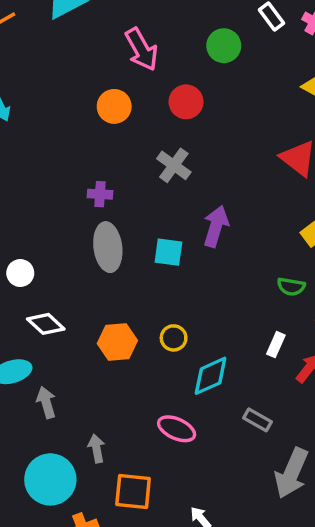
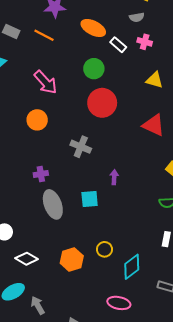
red circle: (186, 102) -> (102, 103), moved, size x1.4
purple arrow: (216, 226) -> (114, 177), size x0.6

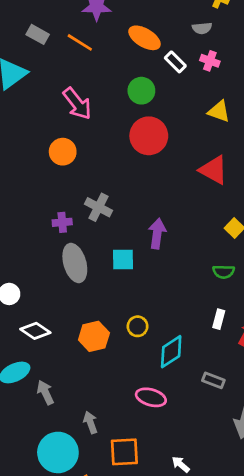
gray cross: (81, 147) -> (99, 207), moved
purple arrow: (114, 177) -> (157, 234), size x1.5

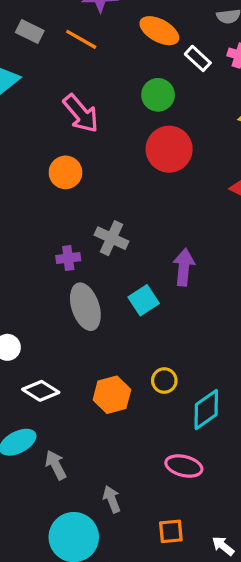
cyan square: (123, 260) -> (144, 300), turned -30
orange square: (124, 452) -> (171, 531), moved, size x0.7

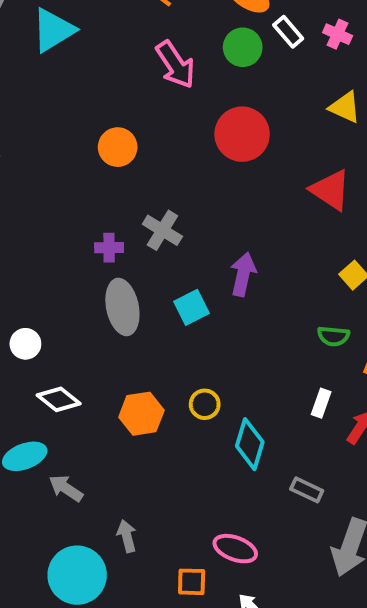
green circle: (158, 95) -> (243, 47), moved
pink arrow: (81, 113) -> (175, 65), moved
cyan diamond: (206, 410) -> (250, 444), turned -45
gray arrow: (56, 465) -> (66, 488), turned -36
pink ellipse: (184, 466) -> (235, 549), moved

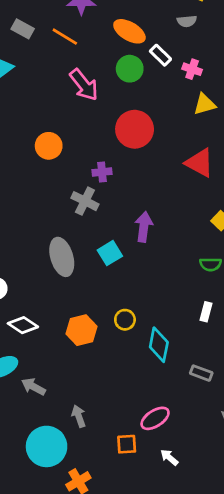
pink cross: (338, 34) -> (192, 69), moved
yellow triangle: (345, 107) -> (205, 104), turned -35
purple cross: (109, 248) -> (102, 172), moved
pink ellipse: (235, 549) -> (155, 418), turned -48

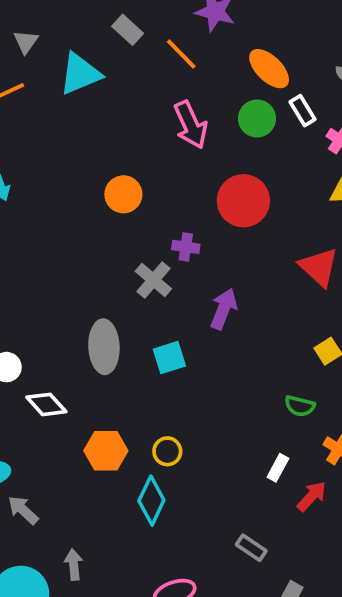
purple arrow: (144, 227) -> (224, 309), moved
white diamond: (23, 325) -> (46, 404), moved
cyan diamond: (159, 345) -> (151, 501), moved

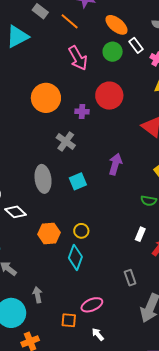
orange circle: (123, 194) -> (46, 98), size x1.5
purple cross: (186, 247) -> (82, 112), moved
purple arrow: (224, 309) -> (115, 164), moved
gray rectangle: (251, 548) -> (130, 278), turned 42

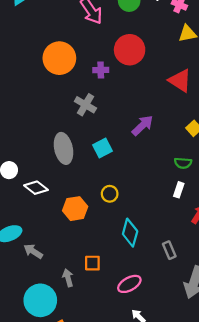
purple arrow: (115, 164) -> (142, 125), turned 35
yellow circle: (81, 231) -> (110, 194), moved
white rectangle: (140, 234) -> (179, 190), moved
cyan diamond: (75, 257) -> (130, 233), moved
orange square: (69, 320) -> (92, 263), moved

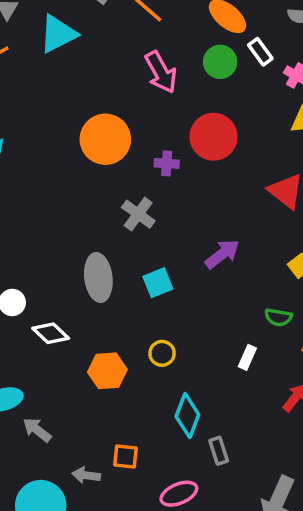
white rectangle: (179, 190) -> (247, 357), moved
gray rectangle: (169, 250) -> (219, 451), moved
gray arrow: (68, 278) -> (86, 475), turned -72

